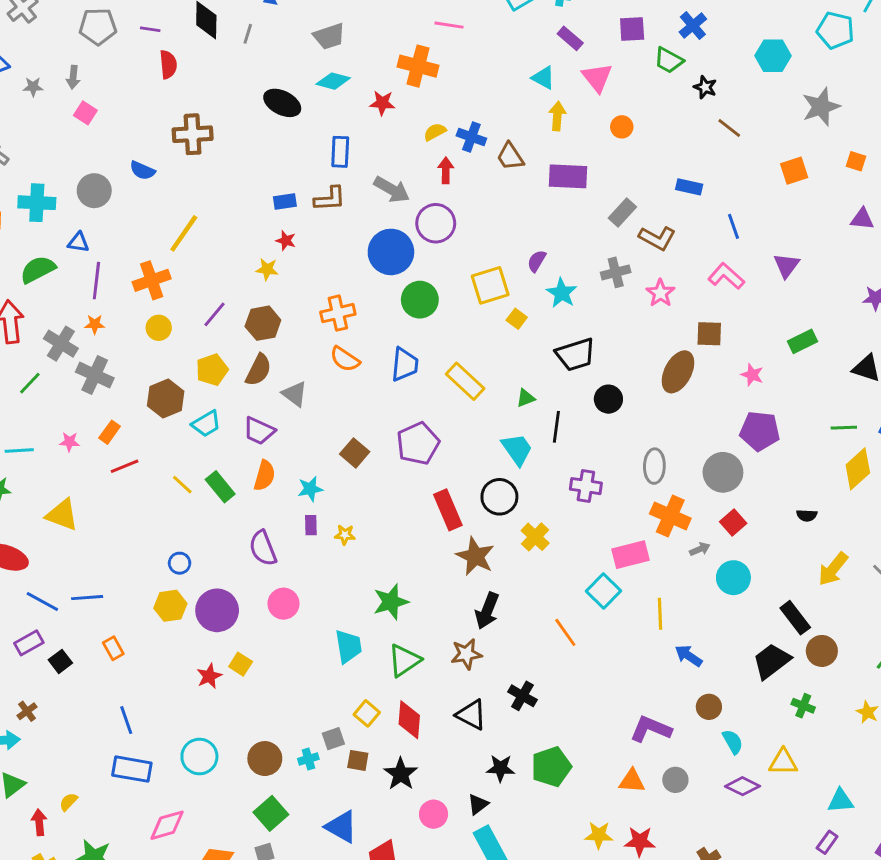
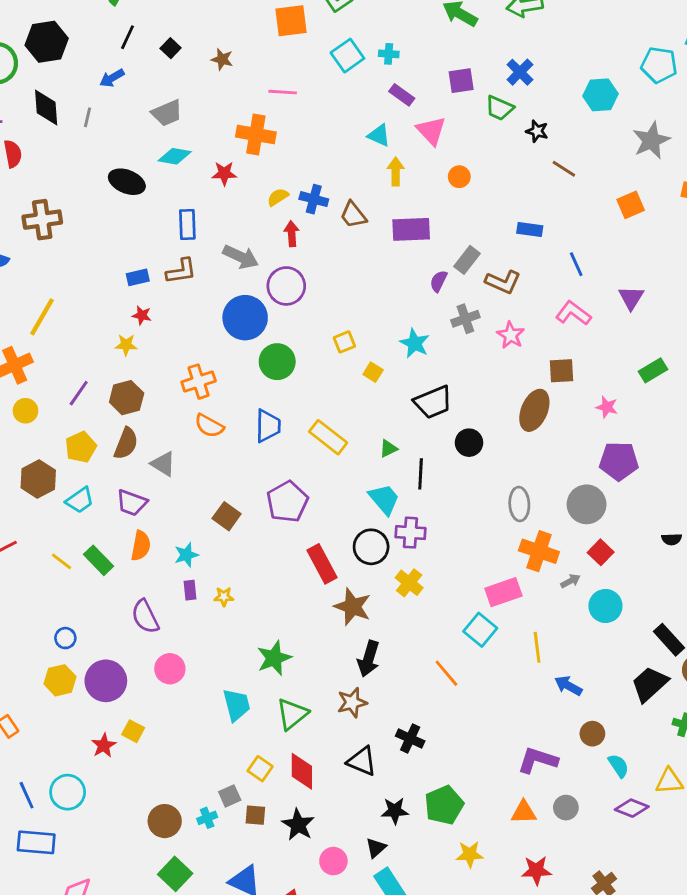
purple semicircle: (537, 261) -> (439, 281), moved
yellow square: (490, 285) -> (344, 342), size x0.6
purple cross: (586, 486) -> (410, 533), moved
cyan circle: (199, 757) -> (68, 792), moved
yellow star: (599, 835) -> (470, 854), moved

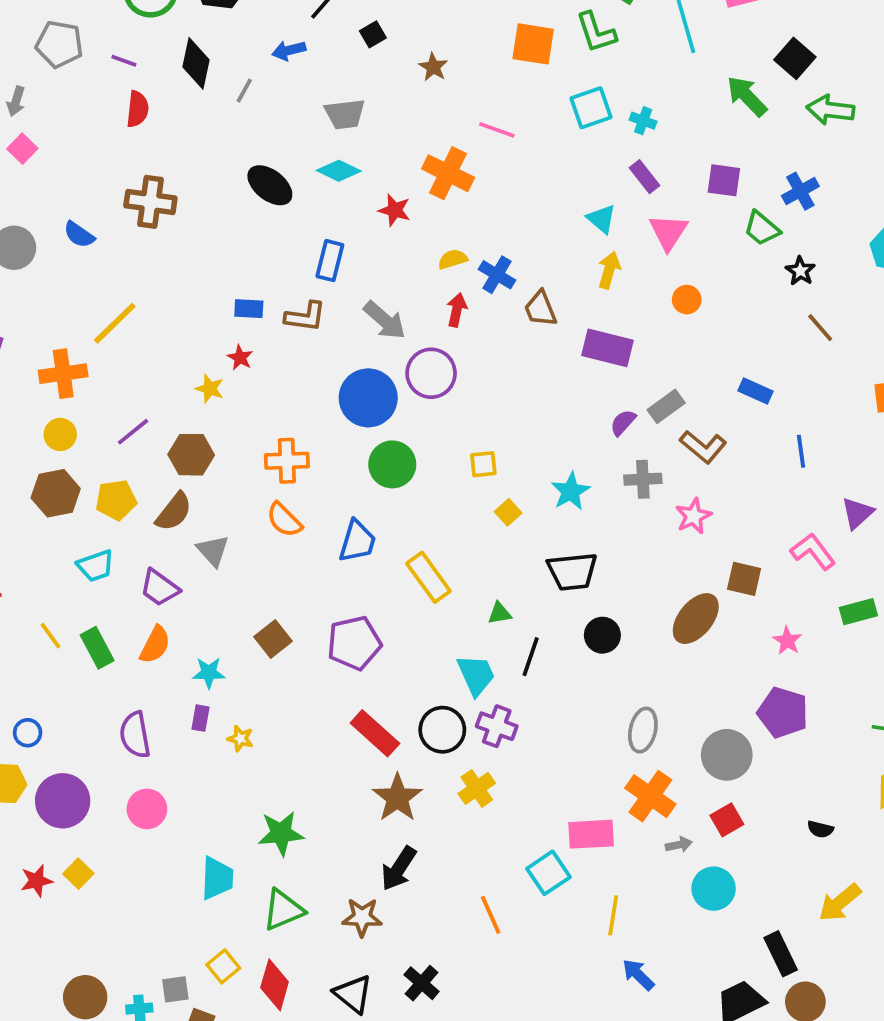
pink L-shape: (573, 313) -> (813, 551), moved
brown hexagon: (38, 479) -> (56, 493), moved
red rectangle: (322, 564) -> (375, 733), turned -36

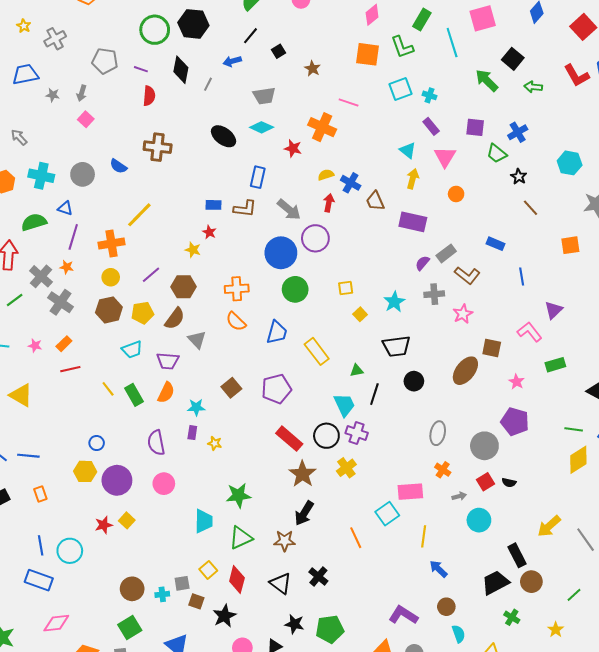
green arrow: (830, 110) -> (533, 87), size x0.7
purple trapezoid: (159, 588) -> (168, 361), turned -30
orange cross: (650, 796) -> (443, 470), size x0.6
black semicircle: (820, 829) -> (509, 483), moved

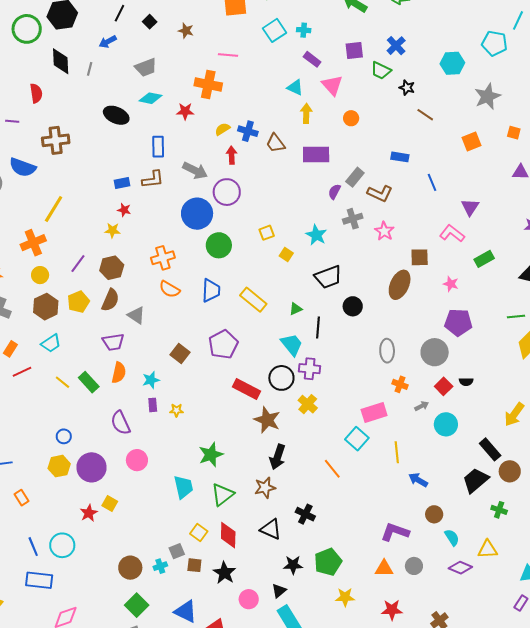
purple line: (141, 69) -> (12, 121), moved
blue semicircle: (118, 166) -> (23, 167), size x1.5
cyan trapezoid: (132, 350) -> (51, 343), moved

